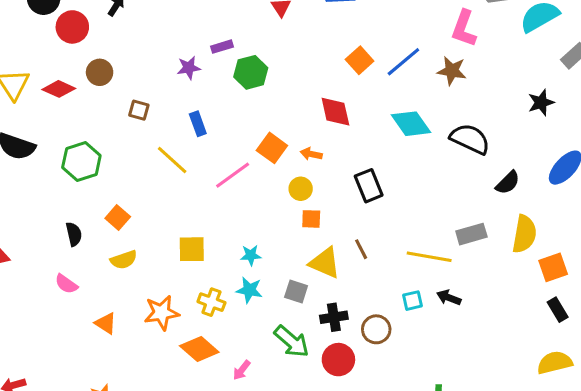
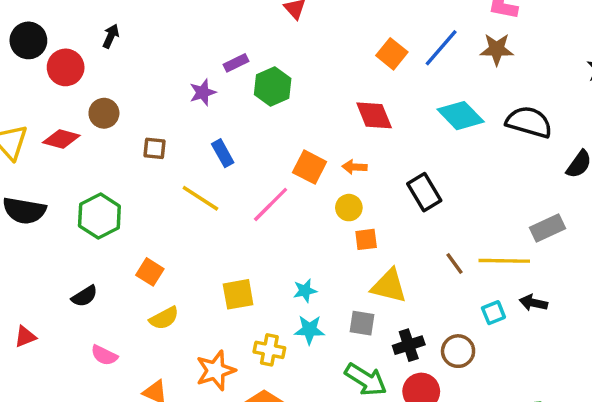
black semicircle: (74, 234) -> (84, 296), moved, turned 80
brown line: (361, 249) -> (455, 263), moved

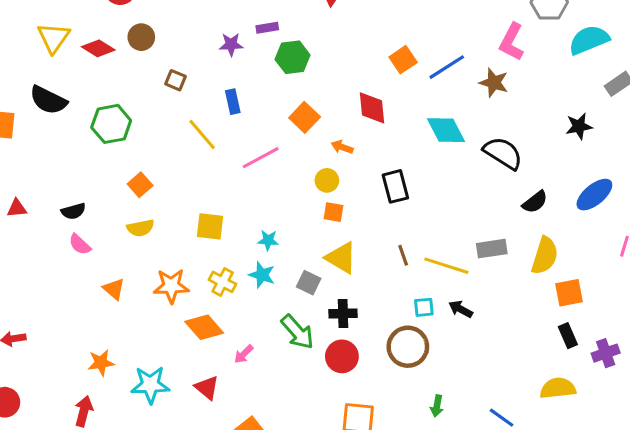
orange square: (310, 167) -> (305, 117), moved
black semicircle: (84, 296) -> (73, 211), moved
brown circle: (458, 351) -> (408, 347), moved, size x1.4

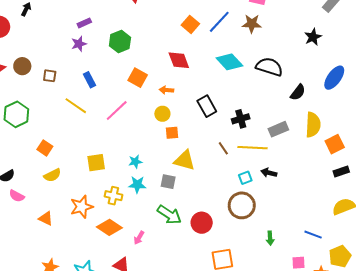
purple rectangle: (267, 28) -> (84, 23), moved
brown circle: (141, 37) -> (22, 66), moved
black cross: (343, 313) -> (241, 119), moved
black rectangle: (568, 336) -> (341, 172), turned -70

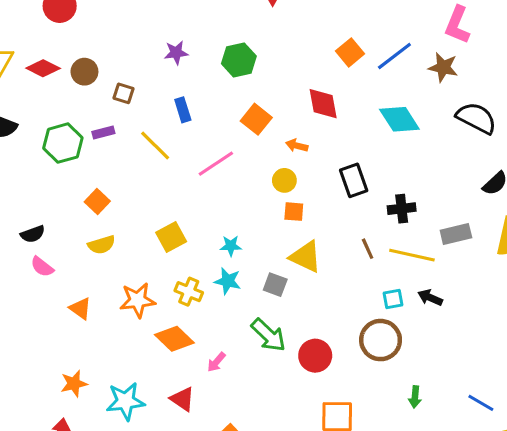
purple rectangle: (84, 23) -> (103, 132), moved
black semicircle: (269, 67) -> (476, 118), moved
yellow square: (96, 163) -> (171, 237), turned -30

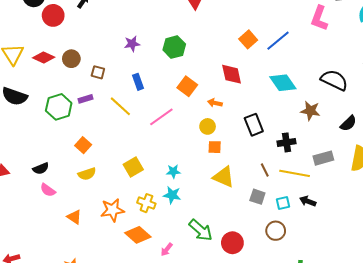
brown star: (443, 67) -> (310, 111), moved
gray square: (275, 285) -> (257, 197), moved
brown circle: (381, 340) -> (276, 231), size x0.7

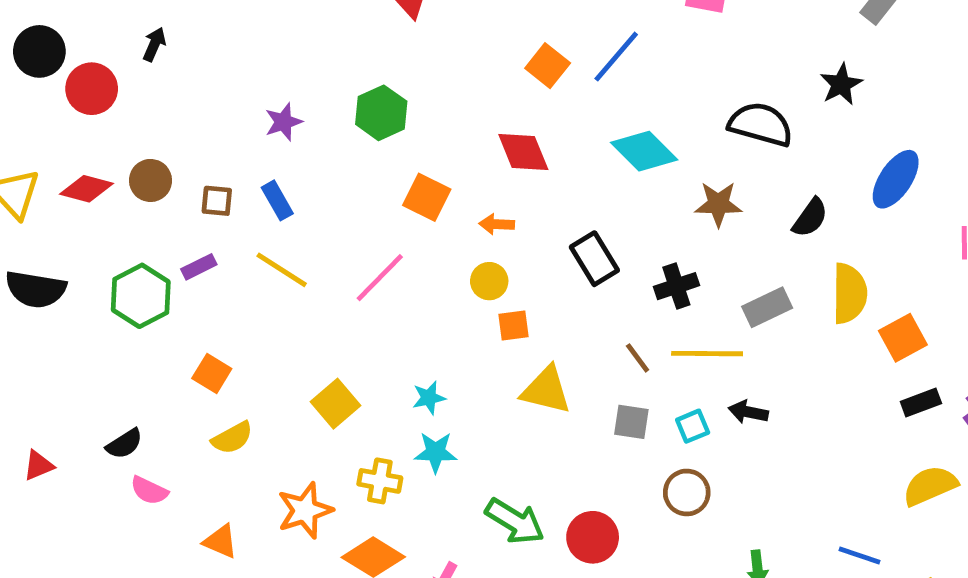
blue rectangle: (138, 82) -> (277, 200), moved

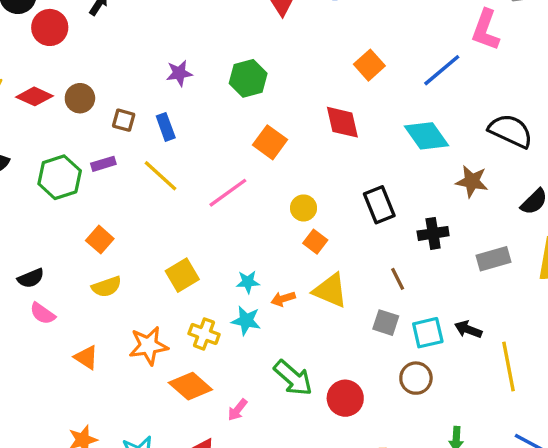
blue line: (616, 57) -> (442, 70), moved
orange arrow: (497, 224) -> (283, 299), moved, turned -30
orange square: (514, 325) -> (315, 242), turned 35
yellow line: (707, 354) -> (509, 366), moved, turned 69
cyan square: (693, 426) -> (428, 333), size x1.4

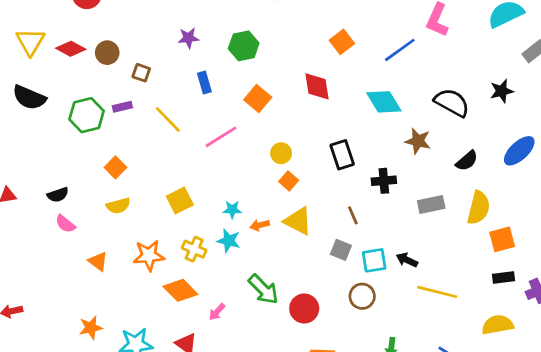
blue rectangle: (166, 127) -> (204, 83), moved
yellow line: (509, 366) -> (437, 292), turned -69

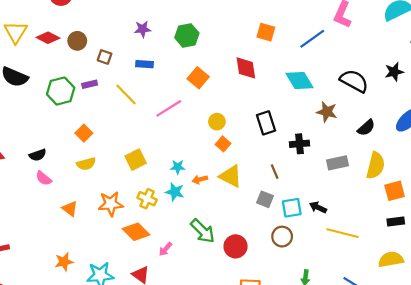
orange square: (342, 42) -> (266, 32), turned -36
blue rectangle: (204, 83) -> (144, 64), moved, turned -70

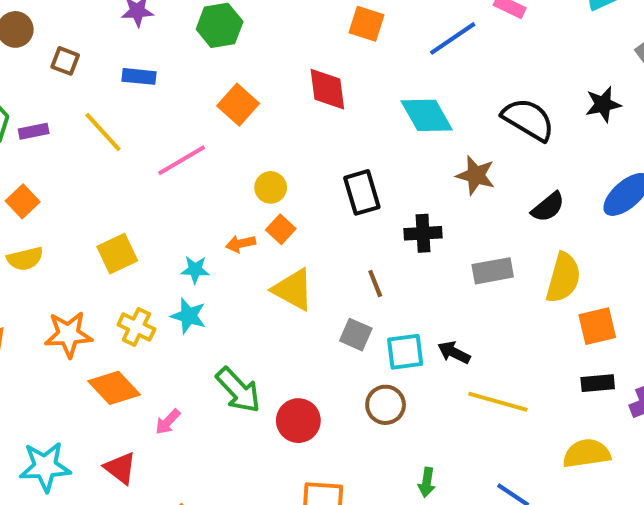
purple rectangle: (90, 84) -> (34, 131), moved
orange arrow: (200, 179) -> (241, 244), moved

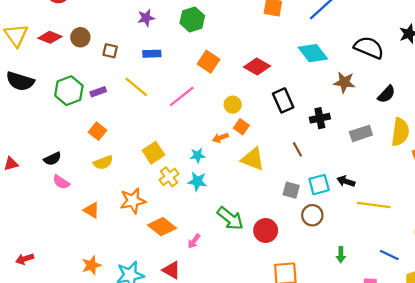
red diamond: (327, 89) -> (257, 67), moved, turned -45
yellow cross: (136, 327) -> (169, 177), moved, turned 36
gray square: (356, 335) -> (291, 190), moved

